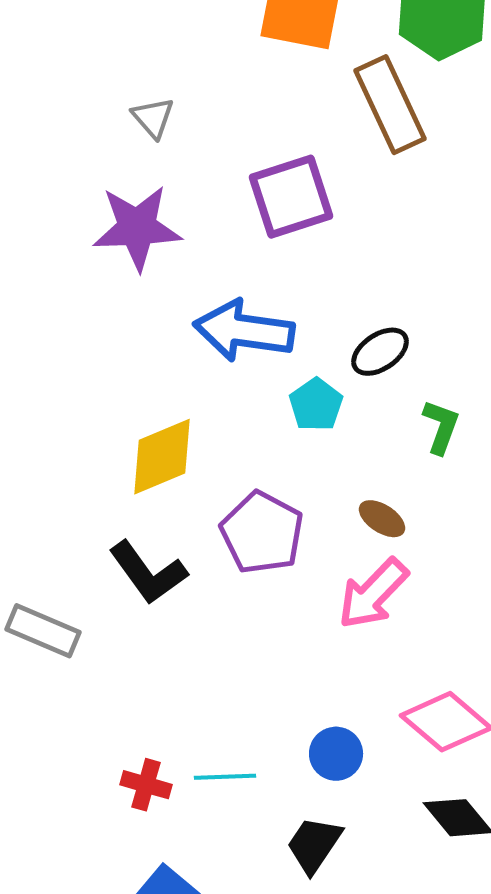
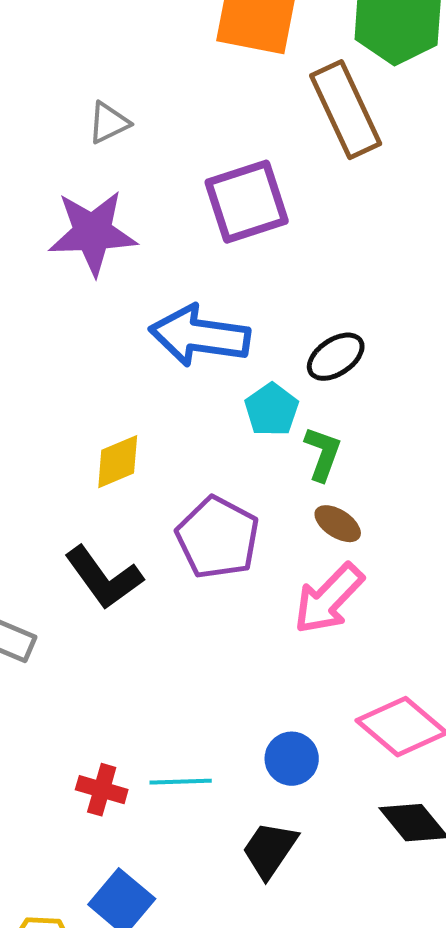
gray triangle: (153, 118) -> (109, 123), turned 45
green L-shape: (441, 427) -> (323, 454), moved
yellow diamond: (162, 457) -> (118, 462), size x0.7

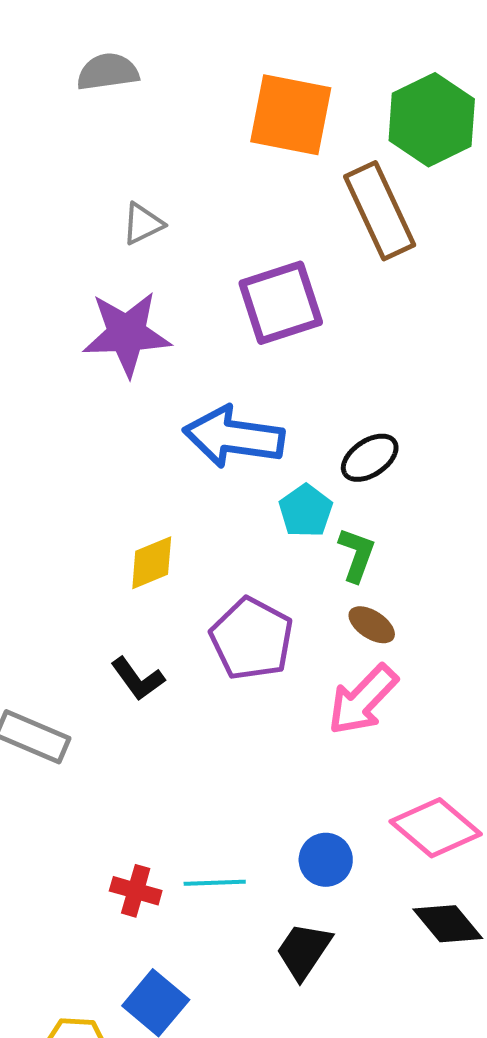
black L-shape: (104, 578) -> (138, 679), size x0.7

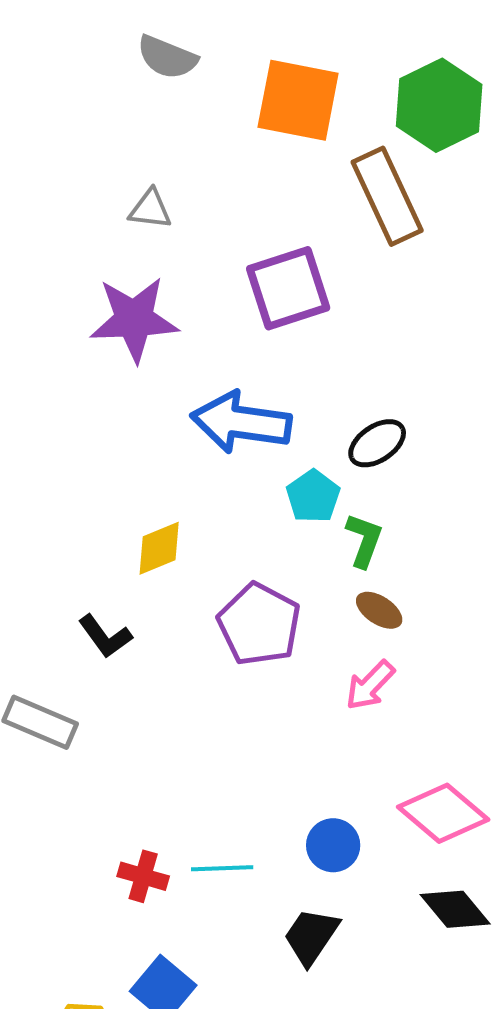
gray semicircle: (108, 72) -> (167, 57), moved, turned -150
gray triangle: (143, 224) -> (150, 209), turned 33
black L-shape: (138, 679) -> (105, 636), moved
pink arrow: (363, 700) -> (370, 685), size x0.7

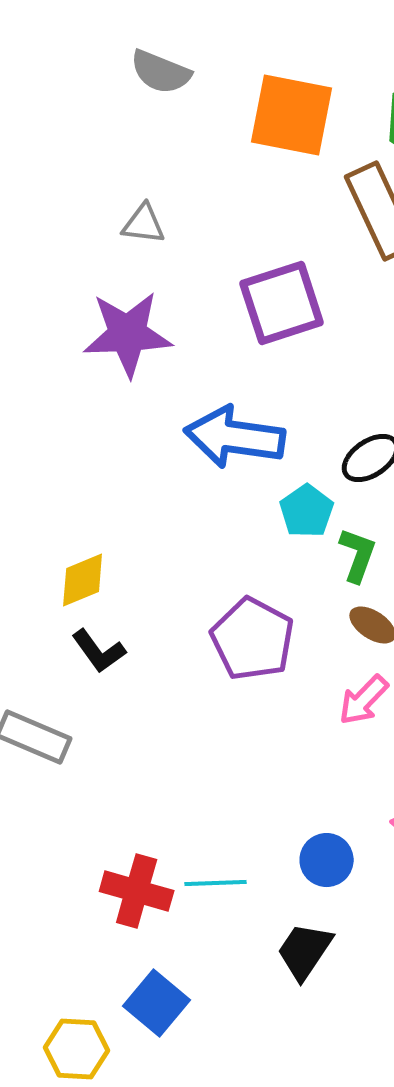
yellow diamond: (159, 548) -> (83, 580), moved
red cross: (143, 876) -> (137, 891), size x1.4

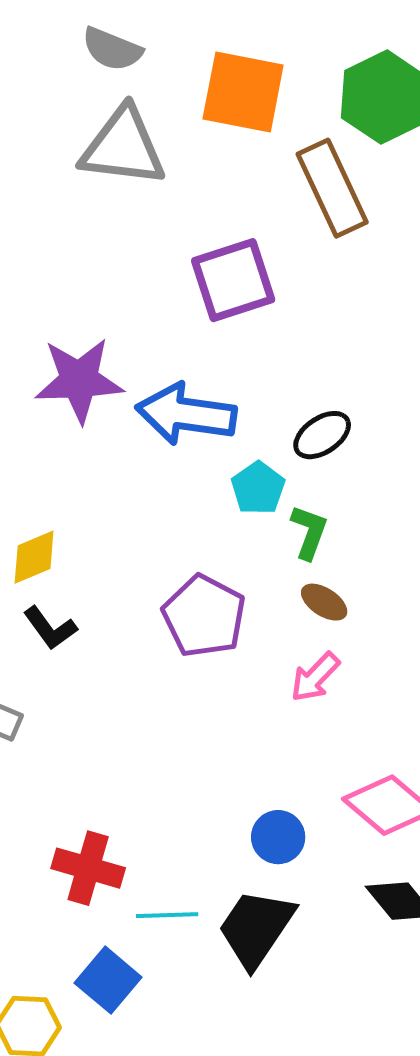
gray triangle: (144, 224) -> (123, 147), moved, size x2.0
purple star: (128, 334) -> (79, 380), moved
cyan line: (216, 883) -> (167, 915), moved
black trapezoid: (305, 951) -> (256, 928), size x1.4

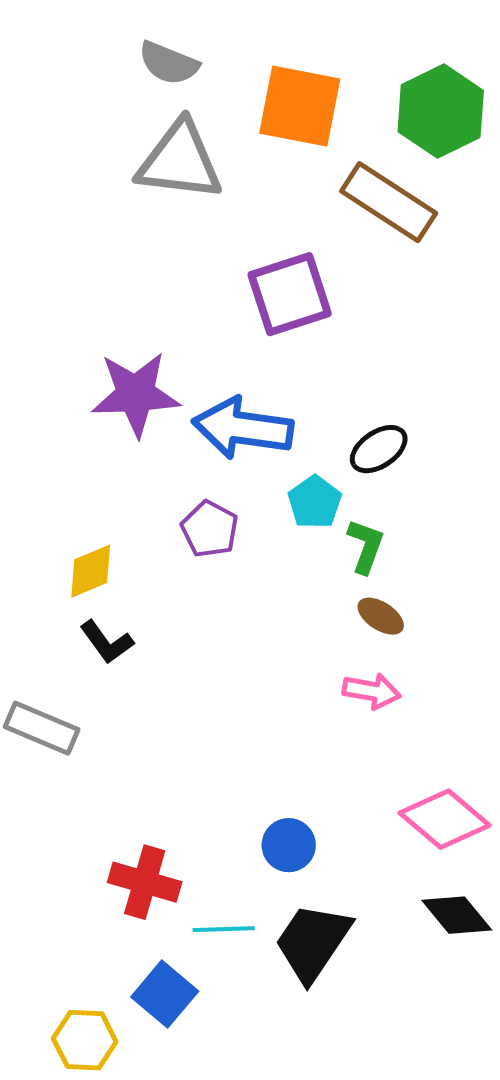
brown rectangle: (332, 188) -> (389, 202), turned -32
purple pentagon: (204, 616) -> (210, 529), moved, size x0.7
pink arrow: (315, 677) -> (372, 691), turned -124
blue circle: (278, 837) -> (289, 845), moved

